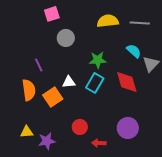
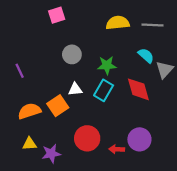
gray circle: (66, 38) -> (72, 54), moved
purple line: (39, 65) -> (20, 71), moved
orange semicircle: (29, 90) -> (29, 111), moved, turned -100
red circle: (80, 127) -> (87, 138), size x1.5
red arrow: (99, 143) -> (117, 149), moved

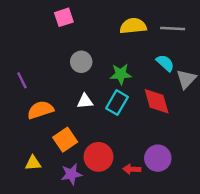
orange square: (58, 106) -> (65, 140), moved
orange semicircle: (29, 111) -> (40, 110), moved
purple star: (51, 154) -> (71, 174), moved

